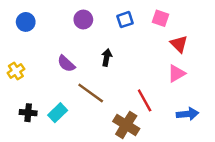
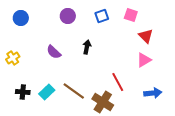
brown line: (91, 93) -> (74, 91), moved

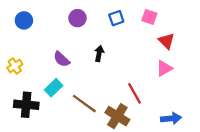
black cross: (23, 92) -> (26, 105), size x1.5
cyan rectangle: (47, 92) -> (54, 88), moved
blue arrow: (153, 93) -> (171, 118), moved

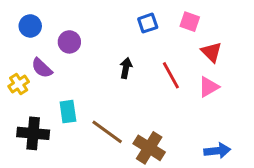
purple circle: (78, 18) -> (69, 42), moved
purple semicircle: (62, 59) -> (42, 68), moved
cyan rectangle: (54, 88) -> (68, 112), turned -54
red line: (135, 93) -> (171, 75), moved

